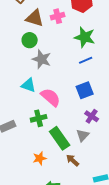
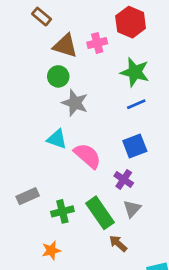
purple cross: (92, 116) -> (124, 179), moved
green cross: (39, 118) -> (62, 211), moved
orange star: (40, 158) -> (51, 250), moved

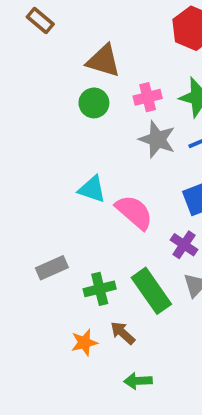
brown rectangle: (42, 17) -> (40, 21), moved
pink cross: (97, 43) -> (148, 97), moved
gray star: (75, 103) -> (157, 139), moved
brown arrow: (118, 243) -> (123, 333), moved

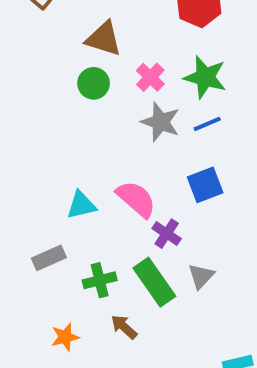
pink cross: (148, 97) -> (150, 77), turned -32
cyan triangle: (92, 189) -> (81, 205), moved, turned -32
purple cross: (184, 245) -> (167, 234), moved
orange star: (84, 343) -> (65, 337), moved

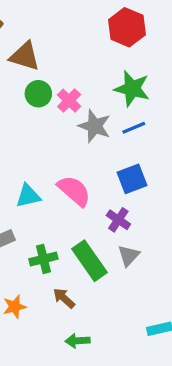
brown triangle: (104, 39) -> (25, 56), moved
pink cross: (150, 77) -> (69, 101), moved
purple cross: (167, 234) -> (118, 220), moved

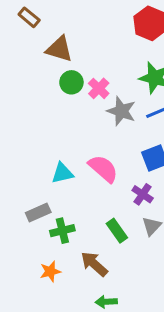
green cross: (43, 259) -> (62, 231), moved
green rectangle: (89, 261) -> (117, 231), size x0.7
brown arrow: (64, 298) -> (94, 264), size x1.4

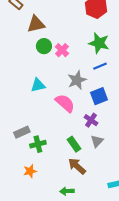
brown triangle: (59, 49) -> (36, 24), turned -30
gray star: (121, 111) -> (77, 80), moved, turned 30
cyan triangle: (62, 173) -> (38, 85), moved
brown arrow: (94, 264) -> (77, 166), moved

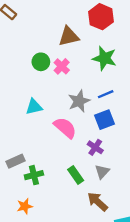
brown triangle: (36, 24) -> (69, 36), moved
blue line: (100, 66) -> (106, 94), moved
brown arrow: (77, 166) -> (98, 202), moved

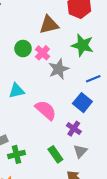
blue line: (106, 94) -> (93, 79), moved
gray star: (79, 101) -> (59, 69), moved
blue square: (104, 120) -> (82, 103), turned -30

